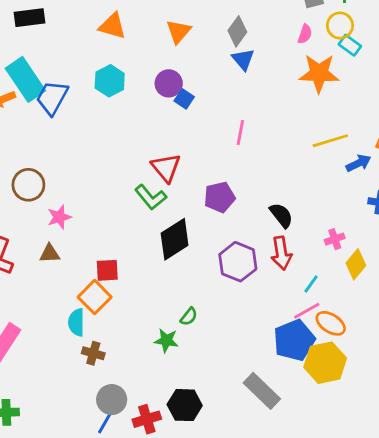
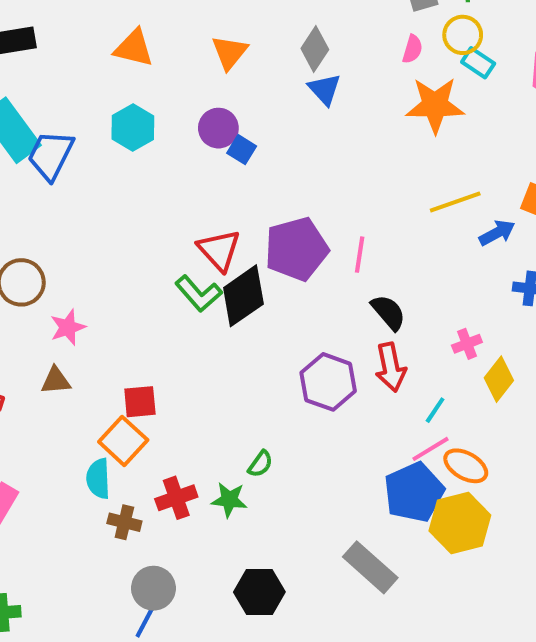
pink line: (240, 132) -> (360, 255), moved
purple pentagon: (219, 197) -> (296, 249), moved, size x1.4
black diamond: (175, 239) -> (243, 296), moved
red cross: (147, 419) -> (176, 498), moved

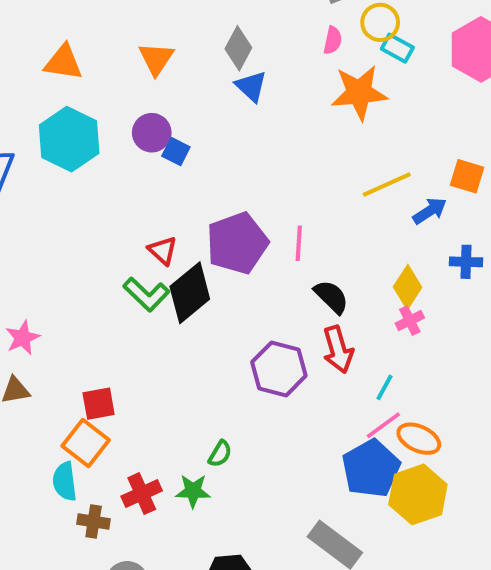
cyan hexagon: (133, 127) -> (69, 139), size x1.4
red triangle: (219, 250) -> (163, 251), size x0.7
yellow diamond: (499, 379) -> (408, 287), moved

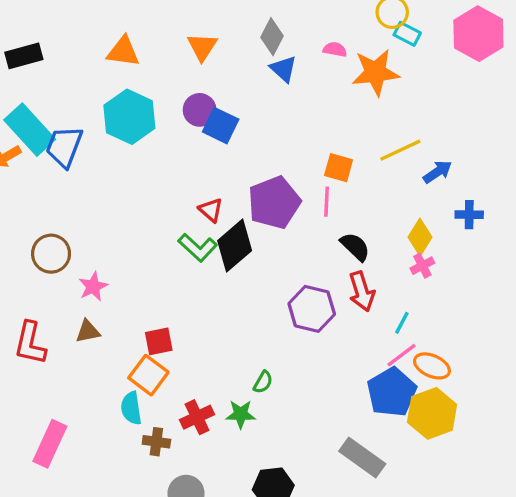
pink semicircle: (333, 40) -> (335, 49), moved, turned -90
blue square: (176, 151) -> (221, 126), size x1.5
orange square: (467, 176) -> (339, 168), moved

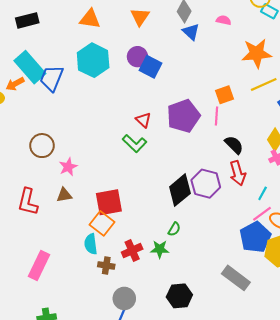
orange star: (376, 72) -> (257, 53), moved
orange square: (339, 168) -> (224, 95), turned -36
black diamond: (235, 246) -> (180, 190), moved
red square: (159, 341) -> (109, 202), size x1.5

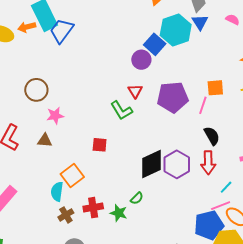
purple circle: (137, 57) -> (141, 60), moved
cyan hexagon: (93, 60) -> (176, 30), moved
red square: (109, 202) -> (100, 145), moved, size x0.6
brown cross: (106, 266) -> (66, 215), turned 35

